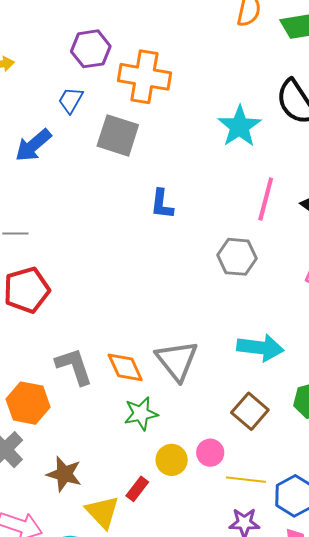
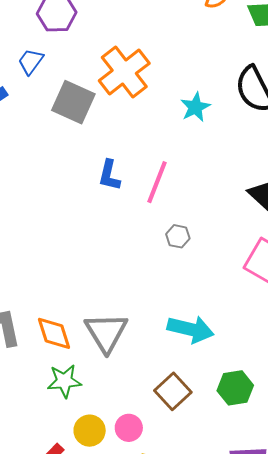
orange cross: (144, 77) -> (124, 72), moved, turned 36
cyan star: (239, 126) -> (195, 107), size x0.7
pink line: (266, 199) -> (157, 182), moved
gray hexagon: (237, 257) -> (178, 236), size x0.6

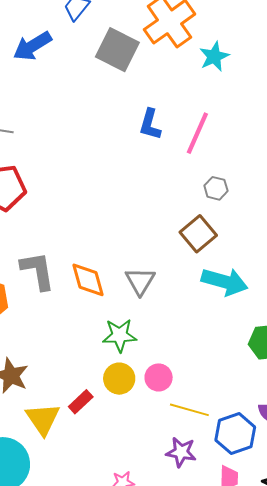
cyan star: (195, 107) -> (214, 56), moved
gray triangle: (106, 332) -> (140, 281), size x0.7
green star: (64, 381) -> (120, 335), moved
brown square: (173, 391) -> (198, 234), moved

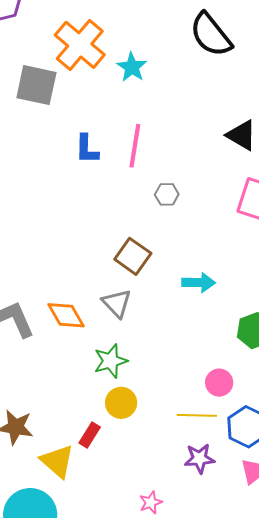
brown square: (198, 234) -> (133, 256), moved
cyan arrow: (225, 282) -> (199, 283), size x0.7
pink circle: (159, 377) -> (219, 383), moved

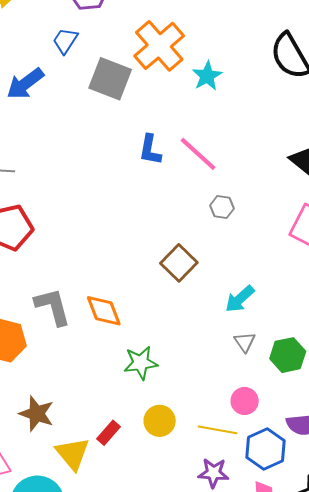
pink line: (135, 146) -> (198, 154), turned -66
cyan arrow: (199, 283) -> (240, 299), turned 128
gray triangle: (117, 303) -> (245, 342), moved, size x0.7
yellow circle: (121, 403) -> (160, 421), moved

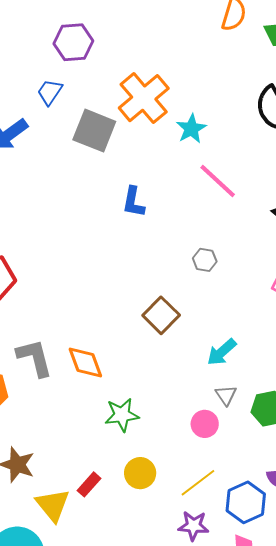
pink line: (198, 154) -> (218, 181), moved
pink circle: (245, 401) -> (205, 424), moved
yellow line: (218, 430) -> (198, 483), turned -48

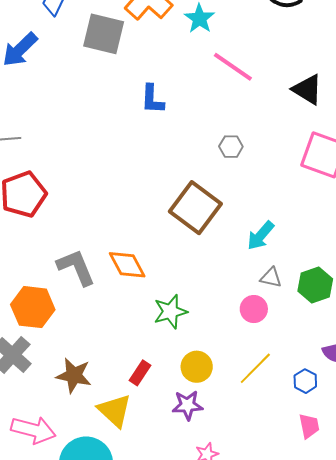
brown square: (161, 315) -> (195, 208), size x1.4
gray triangle: (226, 395) -> (271, 278), turned -35
red rectangle: (89, 484) -> (140, 373), moved
blue hexagon: (246, 502) -> (305, 381), size x0.6
purple star: (193, 526) -> (187, 405), moved

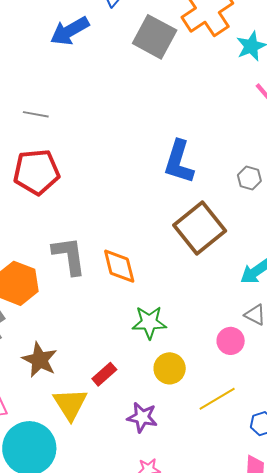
blue L-shape: (152, 99) -> (179, 162), moved, size x1.4
yellow circle: (197, 367) -> (170, 368), moved

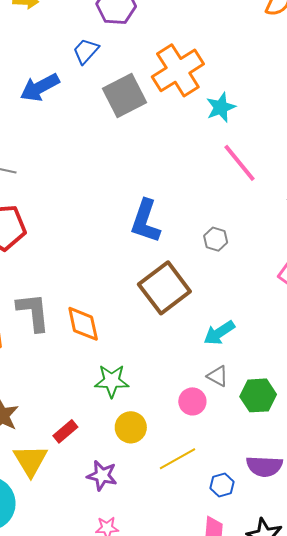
gray square: (155, 37) -> (124, 95), turned 33

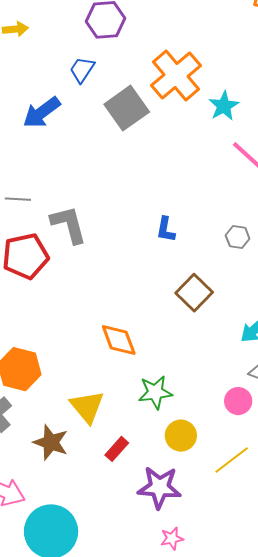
blue L-shape: (145, 221) -> (166, 229), size x0.6
brown square: (164, 288) -> (194, 293), size x0.7
gray L-shape: (33, 312) -> (69, 225), moved
yellow triangle: (31, 460) -> (87, 407), moved
purple star: (102, 476) -> (159, 487), size x1.4

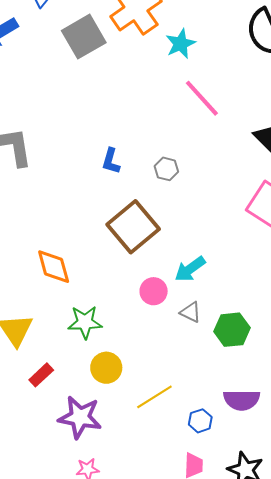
gray hexagon: (238, 237) -> (166, 169), moved
brown square: (194, 293) -> (133, 227), size x1.4
pink circle: (238, 401) -> (154, 291), moved

